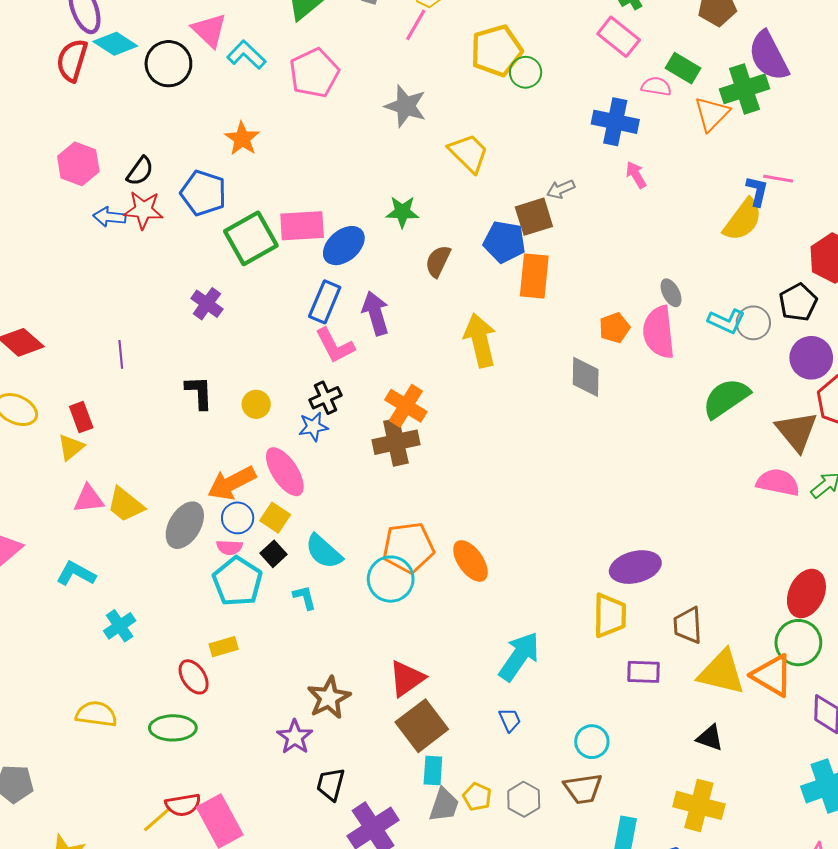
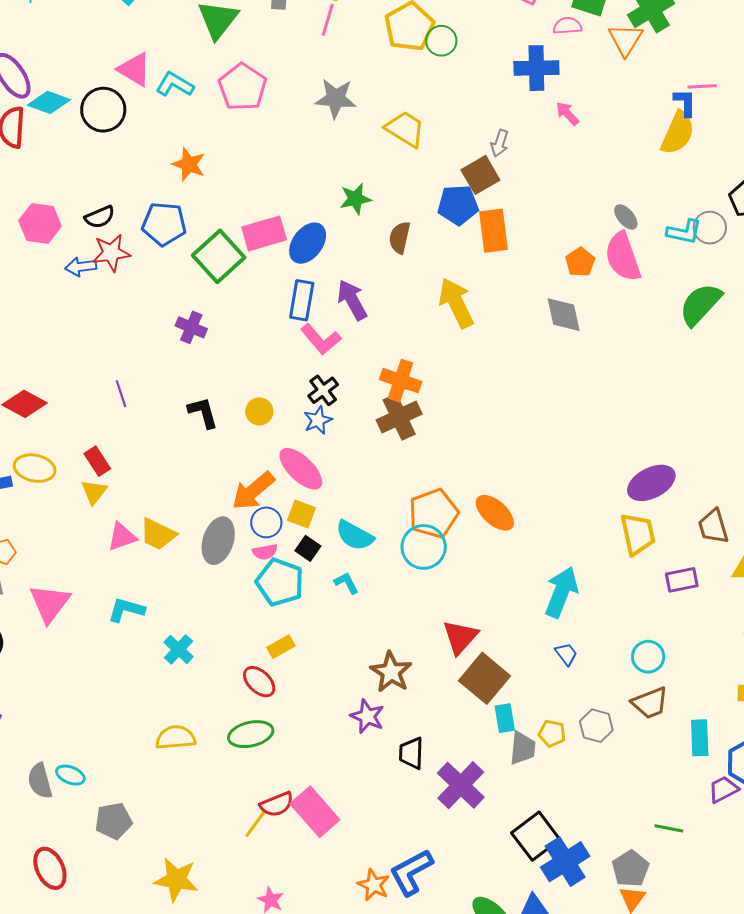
black semicircle: (140, 171) -> (100, 217), turned 44
gray arrow: (561, 189) -> (500, 143), turned -36

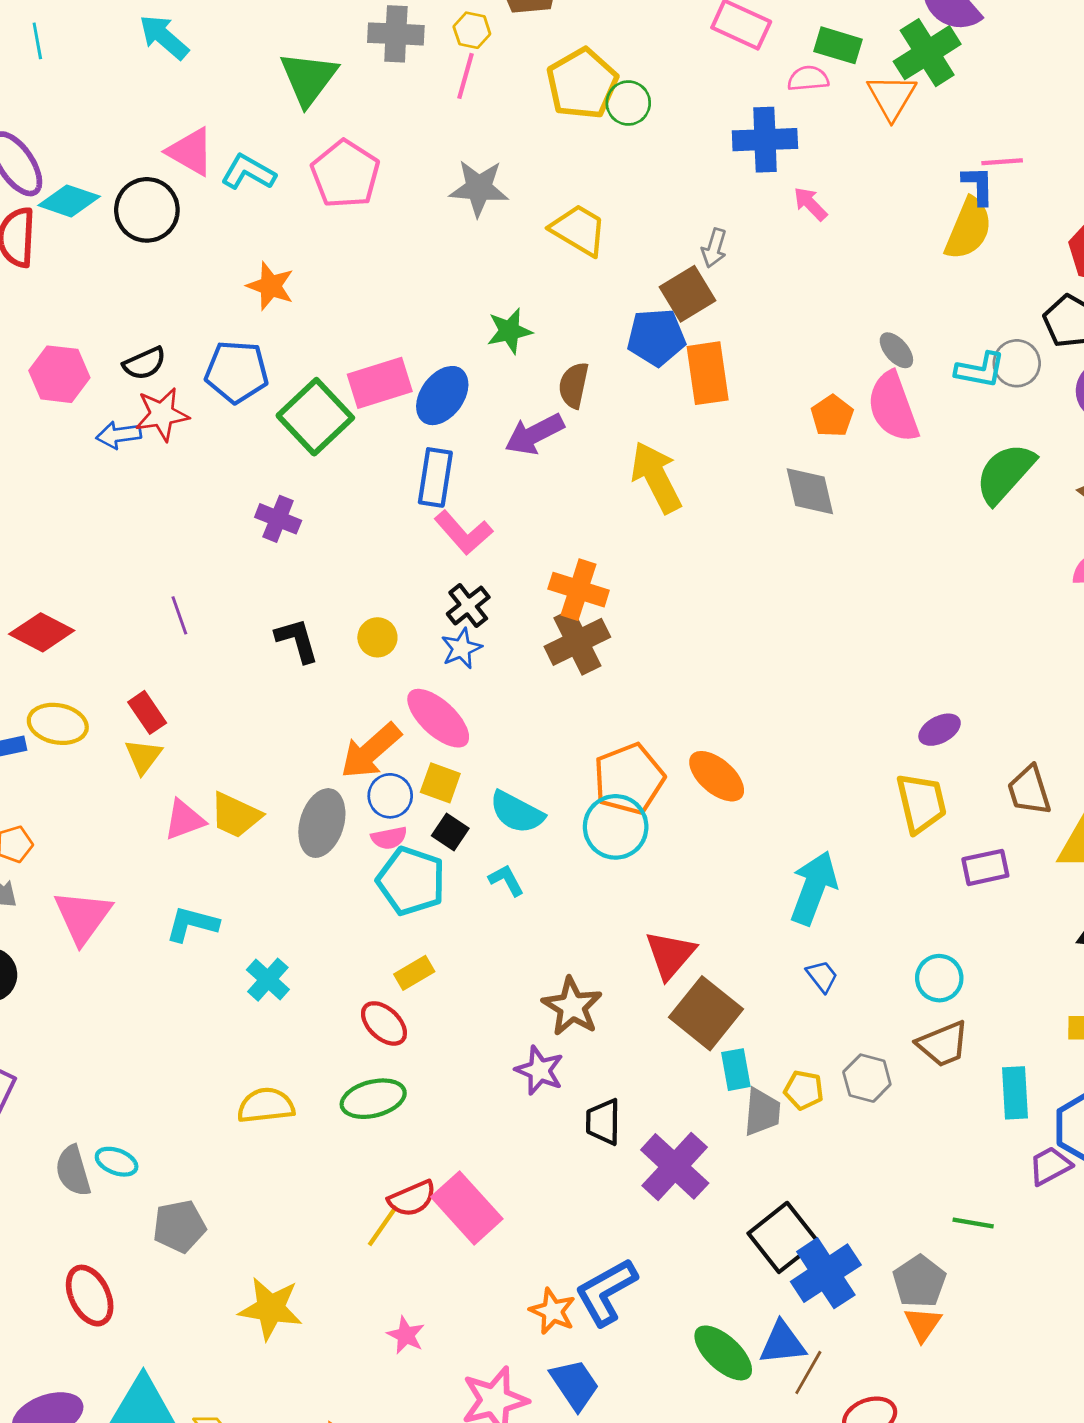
purple arrow: (352, 300) -> (534, 434), moved, turned -87
purple ellipse: (651, 483) -> (940, 730), size x0.6

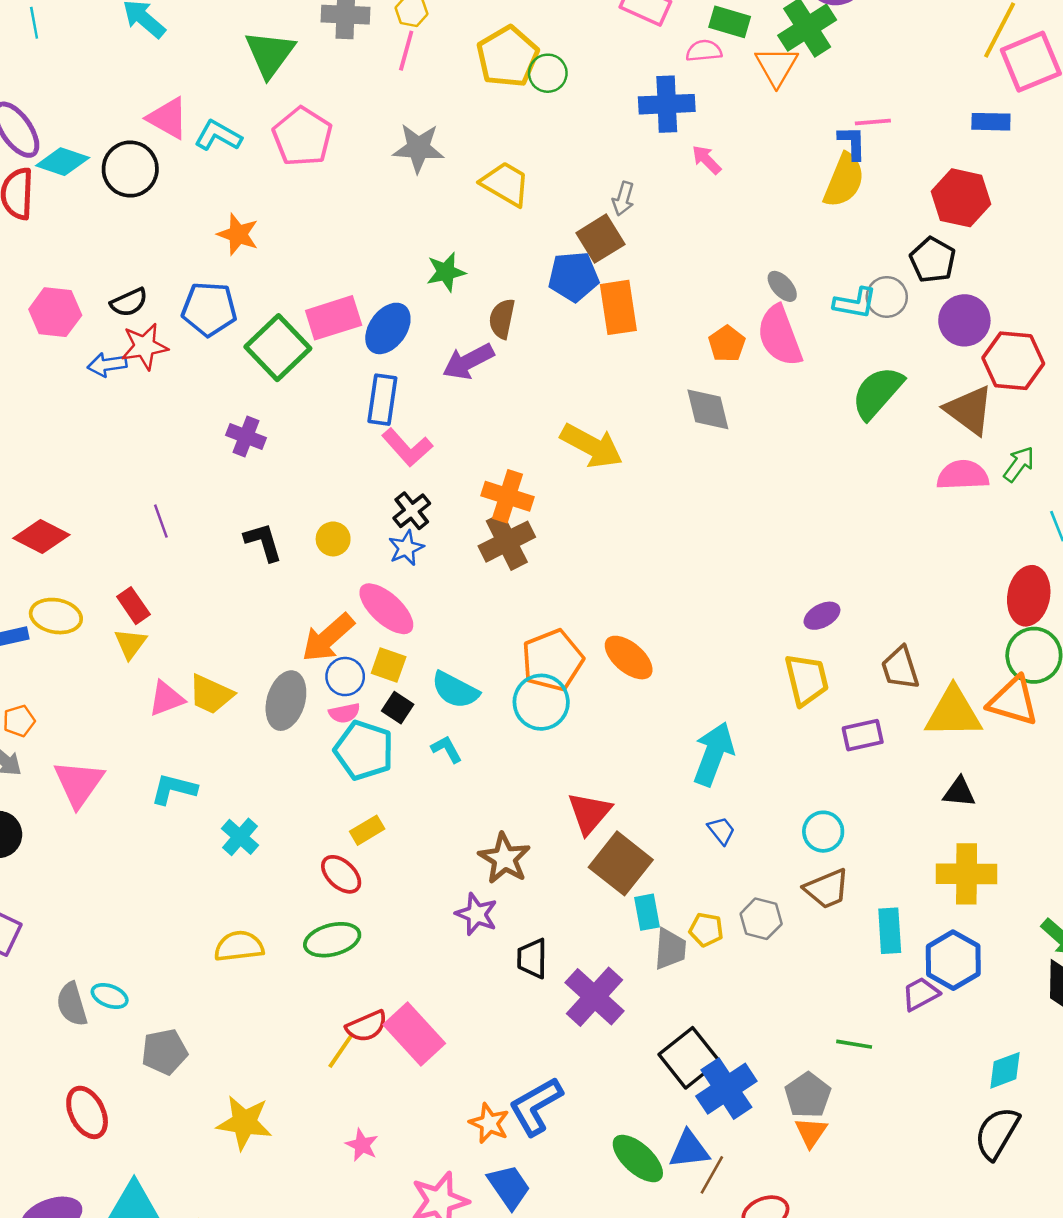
yellow arrow: (656, 477) -> (592, 446), moved, turned 146

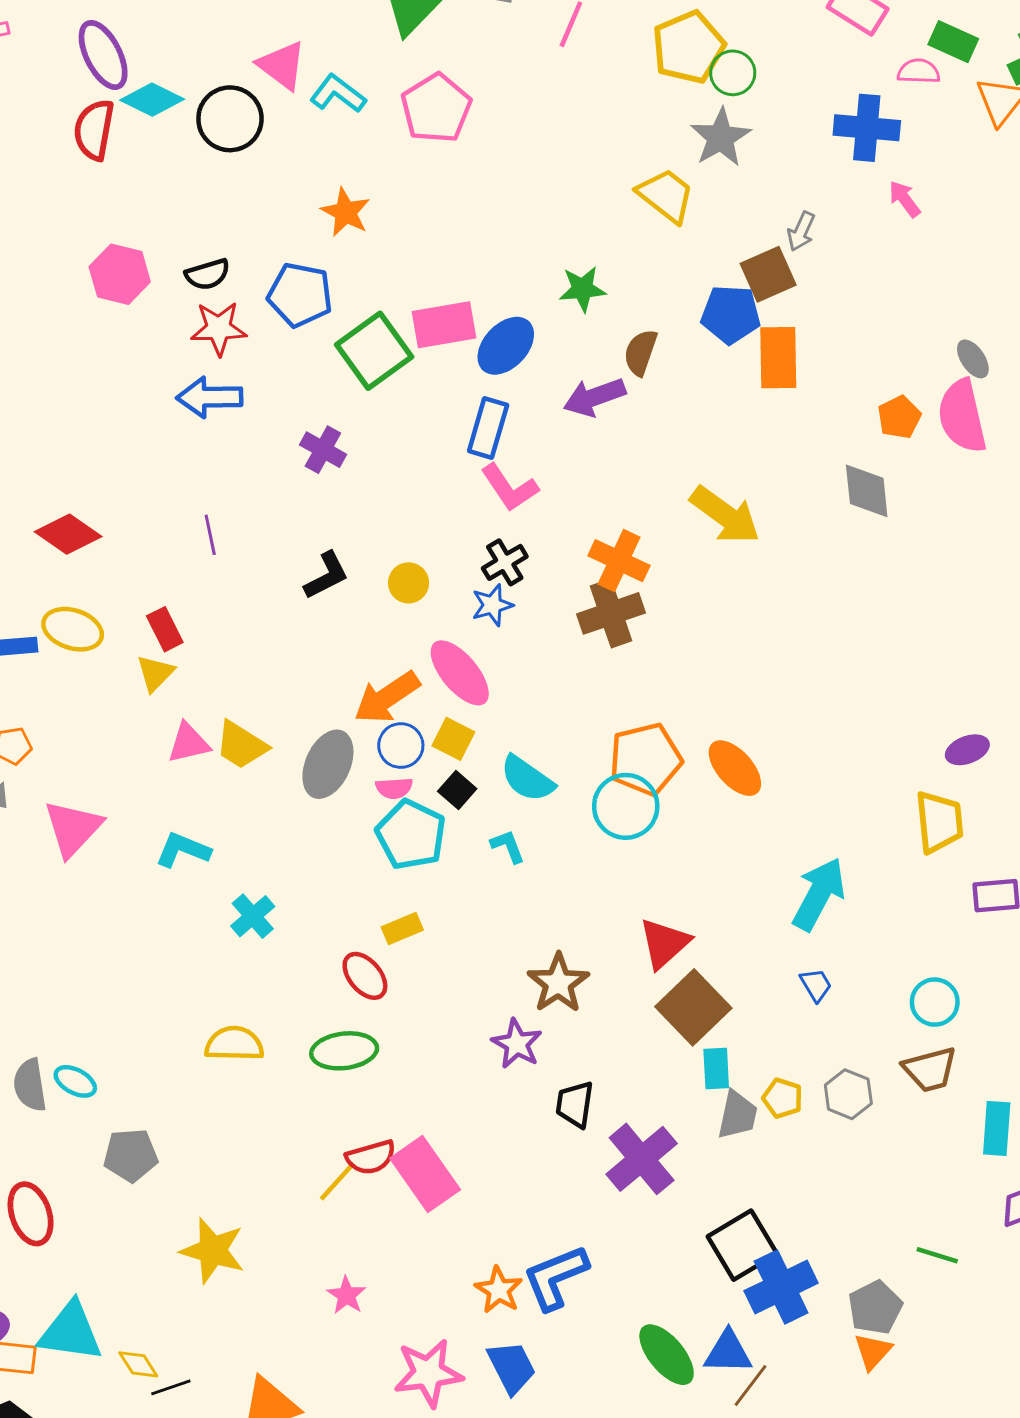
gray star: (418, 148) -> (721, 137), moved, turned 30
blue arrow: (107, 365) -> (209, 397), moved, size x1.4
black L-shape: (263, 542) -> (326, 575), turned 72

